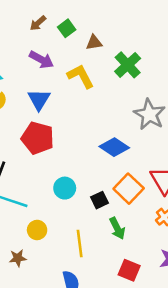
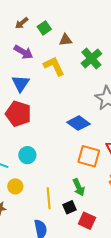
cyan circle: (65, 188) -> (27, 155), moved
orange square: (129, 189) -> (89, 156), turned -30
black square: (99, 200) -> (70, 207), moved

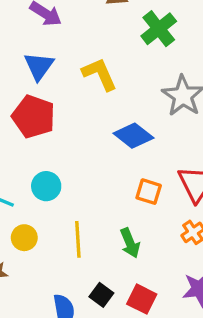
yellow L-shape: (54, 66) -> (100, 74), moved
orange square: (89, 156) -> (149, 192), size x0.7
yellow line: (49, 198) -> (78, 239), moved
black square: (70, 207) -> (101, 295), moved, turned -32

